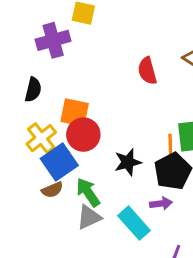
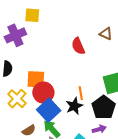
orange line: (170, 145) -> (81, 93), moved
blue square: (59, 162) -> (49, 110), moved

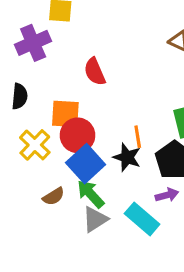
red semicircle: (78, 46) -> (95, 72), moved
black star: (74, 106) -> (127, 157), turned -30

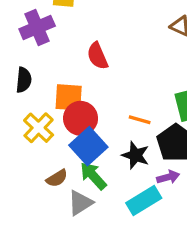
orange line: (138, 137) -> (140, 120), turned -65
black star: (127, 157) -> (136, 155), moved
gray triangle: (95, 219) -> (80, 203), moved
cyan rectangle: (142, 219) -> (144, 201), turned -72

